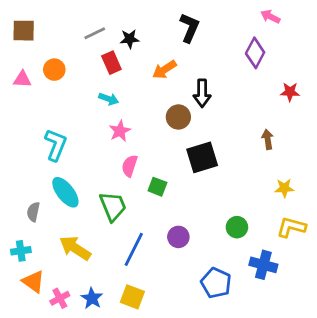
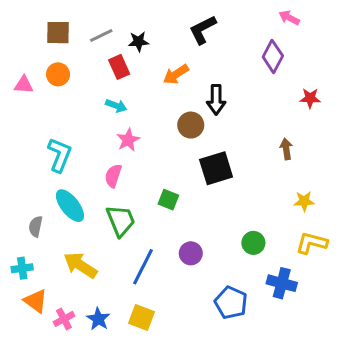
black L-shape: (190, 28) -> (203, 30), turned -140
brown square: (24, 31) -> (58, 33), moved
pink semicircle: (130, 166) -> (113, 176), moved

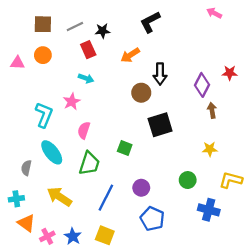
purple diamond: (273, 56) -> (202, 85), moved
pink star: (128, 140) -> (72, 102), moved
yellow star: (304, 201) -> (210, 149), moved
green trapezoid: (121, 221) -> (89, 163), turned 40
blue pentagon: (231, 303) -> (152, 219), moved

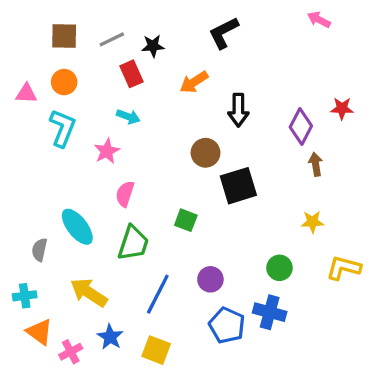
brown circle: (141, 93) -> (205, 153), moved
cyan L-shape: (44, 115) -> (62, 128), moved
blue cross: (209, 210) -> (270, 312), moved
blue star: (73, 236) -> (110, 337), moved

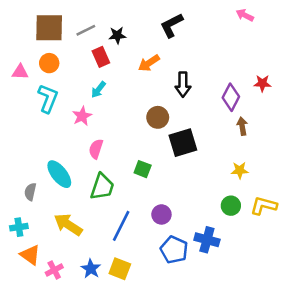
brown square: (64, 36) -> (49, 28), size x1.4
cyan arrow: (128, 117) -> (98, 90), turned 108
green circle: (279, 268) -> (231, 206), moved
blue star: (110, 337) -> (91, 269), moved

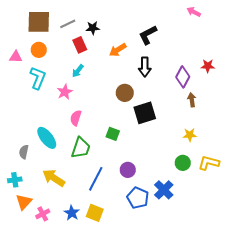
black L-shape: (172, 25) -> (148, 35), moved
blue cross: (207, 240) -> (164, 190), turned 30
orange triangle: (30, 255) -> (24, 202), turned 36

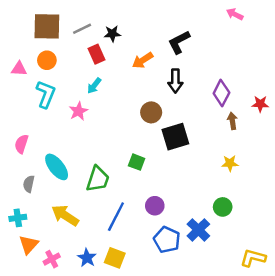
red star: (208, 66) -> (260, 104), moved
pink semicircle: (76, 118) -> (21, 144), moved
green circle: (183, 163) -> (223, 207), moved
yellow L-shape: (209, 163) -> (253, 258), moved

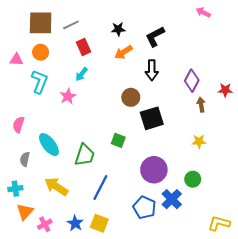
black star: (112, 34) -> (118, 29), moved
purple circle: (155, 206) -> (154, 170), moved, size x1.6

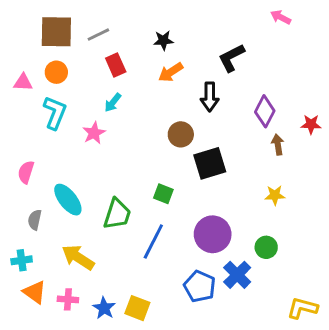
black L-shape: (155, 36) -> (231, 58), moved
blue line: (100, 188) -> (153, 242), moved
orange triangle: (25, 212) -> (35, 292), turned -36
pink cross: (45, 224) -> (68, 299), moved, turned 32

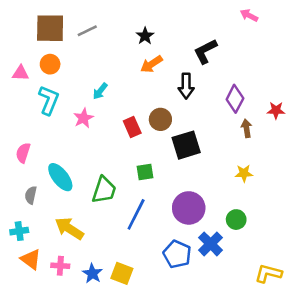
black star: (163, 40) -> (145, 36), turned -30
red rectangle: (116, 65) -> (132, 127), moved
green square: (163, 194) -> (145, 172), turned -30

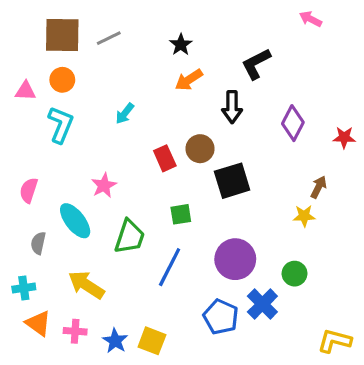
pink star: (83, 118) -> (104, 185), moved
brown arrow: (246, 128) -> (319, 187), moved, turned 36

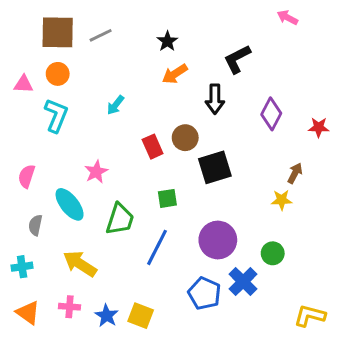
orange triangle: (38, 323) -> (28, 313), moved

